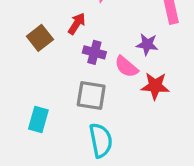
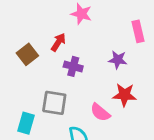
pink semicircle: (126, 67) -> (100, 112), moved
gray square: (91, 96) -> (54, 103), moved

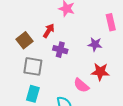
gray square: (54, 103) -> (33, 66), moved
cyan rectangle: (26, 123) -> (33, 94), moved

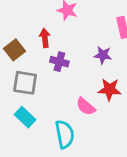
red arrow: (49, 31) -> (45, 38), turned -40
cyan rectangle: (33, 94) -> (25, 117), turned -63

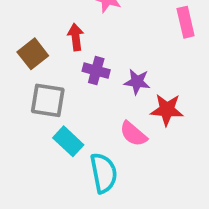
purple star: (103, 55) -> (137, 82), moved
cyan rectangle: (25, 117) -> (68, 141), moved

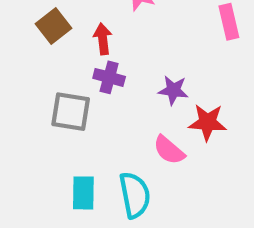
brown square: (33, 54) -> (53, 26), moved
purple cross: (96, 71) -> (109, 77), moved
cyan rectangle: (68, 141) -> (83, 193), moved, turned 48

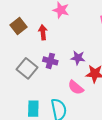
purple cross: (109, 77) -> (50, 61), moved
gray square: (71, 112) -> (27, 68), turned 30

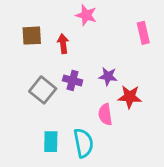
brown square: (18, 26) -> (32, 36), turned 35
pink semicircle: (76, 87) -> (105, 114), turned 42

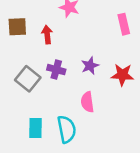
purple star: (108, 76) -> (90, 66), turned -30
red star: (130, 97) -> (122, 75), moved

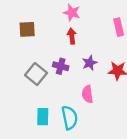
red arrow: (47, 35) -> (72, 36), moved

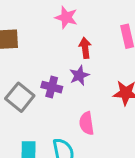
red arrow: (72, 36) -> (85, 48), moved
purple star: (90, 63) -> (79, 75), moved

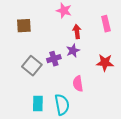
purple cross: (52, 87) -> (54, 59), turned -32

